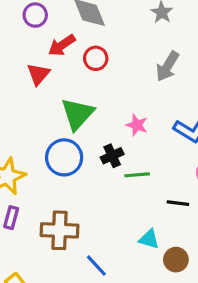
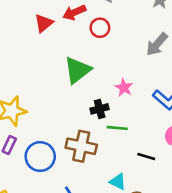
red triangle: (38, 74) -> (44, 23), moved
blue circle: (64, 157) -> (40, 157), moved
brown cross: (59, 230) -> (81, 146), moved

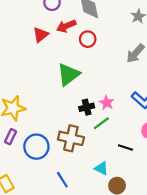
pink star: (124, 88) -> (107, 103), moved
green line: (117, 128) -> (101, 123), turned -42

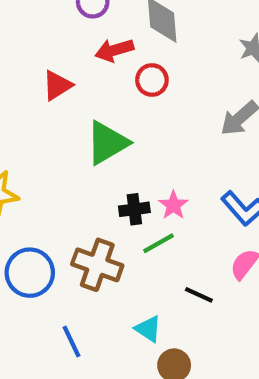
red triangle: (41, 35) -> (57, 85), moved

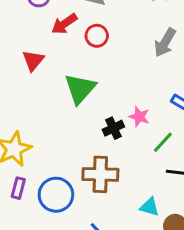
green line: (158, 243) -> (163, 142), moved

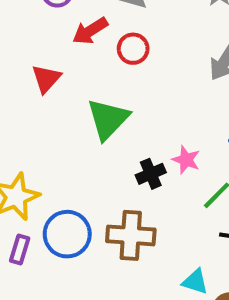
blue circle: (56, 195) -> (67, 234), moved

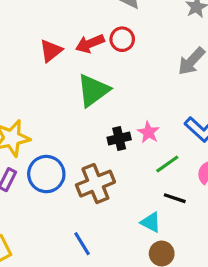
red arrow: (90, 31) -> (90, 44), moved
brown cross: (131, 235) -> (95, 184), turned -36
cyan triangle: (195, 282) -> (151, 222), moved

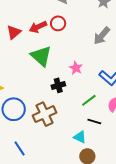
green triangle: (93, 90) -> (41, 56), turned -40
pink star: (148, 132) -> (76, 68), moved
blue line: (82, 244) -> (20, 148), moved

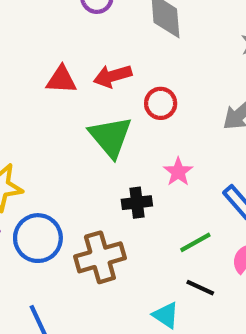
red circle: (58, 23) -> (161, 103), moved
red triangle: (14, 32) -> (61, 80), turned 35

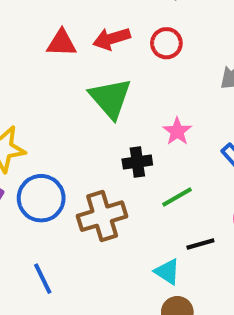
red circle: (161, 103) -> (166, 43), moved
green line: (195, 242) -> (177, 197), moved
black line: (200, 288) -> (200, 244), turned -40

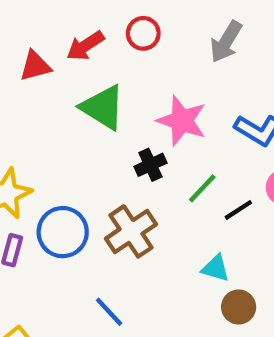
pink star: (177, 131) -> (182, 121), size x1.6
black line: (200, 244) -> (238, 210), moved
blue line: (43, 279) -> (109, 312), moved

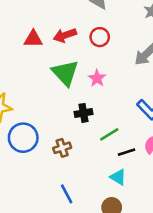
pink star: (182, 121) -> (97, 78), moved, size x0.6
brown cross: (131, 231) -> (62, 148), size x0.6
cyan triangle: (216, 268) -> (118, 177), moved
blue line: (109, 312) -> (67, 194), moved

